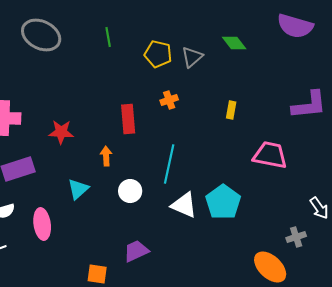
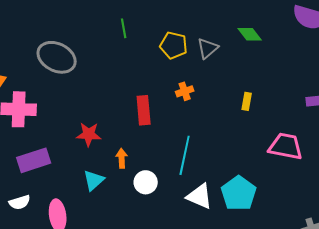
gray ellipse: (41, 35) -> (57, 57), moved
red star: (61, 132) -> (89, 134), moved
orange arrow: (106, 156) -> (122, 158), moved

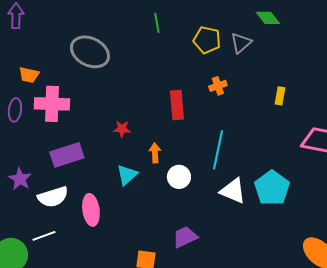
green diamond: (250, 34) -> (268, 18), moved
red star: (89, 134) -> (122, 129), size x0.7
white semicircle: (20, 202) -> (53, 197), size x1.4

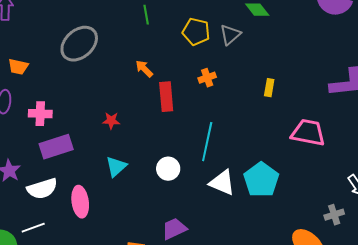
gray ellipse: (90, 52) -> (79, 44), turned -69
pink cross: (52, 104) -> (40, 114), moved, size x0.7
orange arrow: (155, 153) -> (144, 69), moved, turned -42

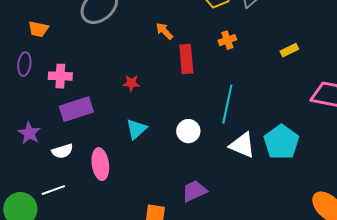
yellow rectangle: (269, 88) -> (289, 50), turned 54
white semicircle: (42, 189) -> (62, 151), size x0.7

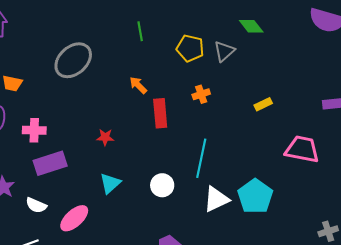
white triangle: (242, 145) -> (216, 199), turned -48
white semicircle: (62, 151) -> (36, 205), turned 40
pink ellipse: (100, 164) -> (74, 218), turned 56

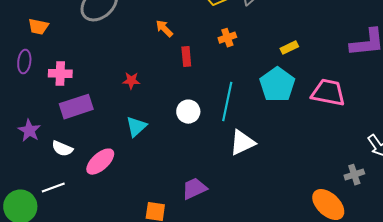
red rectangle: (160, 113) -> (186, 57), size x0.7
white circle: (162, 185) -> (188, 112), moved
cyan pentagon: (255, 196) -> (277, 85), moved

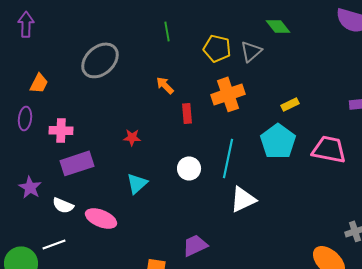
orange trapezoid: (38, 27) -> (39, 83), turned -75
orange cross: (227, 38) -> (228, 94), size x1.8
pink ellipse: (100, 162) -> (101, 218), turned 64

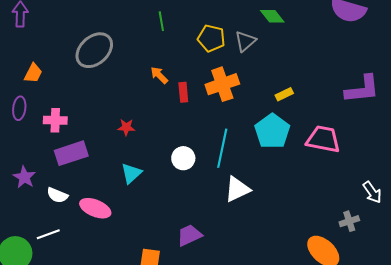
red rectangle: (187, 113) -> (183, 92), moved

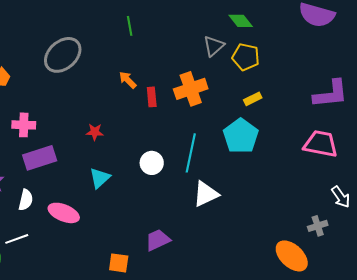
yellow pentagon: (211, 38) -> (246, 57), moved
pink trapezoid: (323, 139) -> (321, 144), moved
white semicircle: (57, 195) -> (26, 200), turned -100

